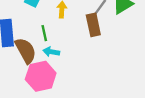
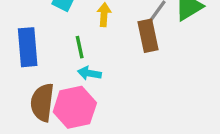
brown semicircle: (26, 51) -> (42, 102), moved, turned -144

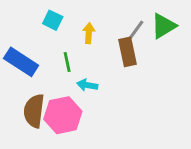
blue rectangle: (28, 47) -> (21, 62), turned -52
cyan arrow: (89, 73) -> (87, 85), moved

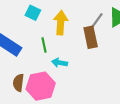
yellow arrow: (89, 33) -> (61, 23), size x1.5
brown semicircle: (34, 111) -> (18, 83), size x0.7

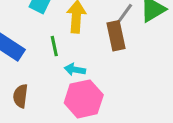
pink hexagon: (41, 86) -> (84, 99), moved

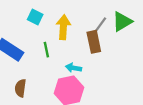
cyan arrow: (75, 70) -> (74, 68), moved

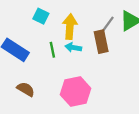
cyan arrow: (74, 68) -> (73, 47), moved
brown semicircle: (20, 88) -> (26, 89), turned 114

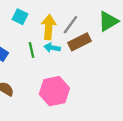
gray line: (107, 25) -> (70, 25), moved
brown rectangle: (101, 42) -> (80, 42), turned 75

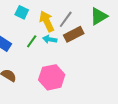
yellow arrow: (49, 27) -> (47, 21), turned -30
green line: (31, 50) -> (32, 41), turned 48

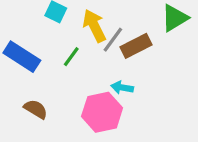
gray line: (66, 19) -> (113, 40), moved
cyan arrow: (50, 39) -> (122, 88), moved

